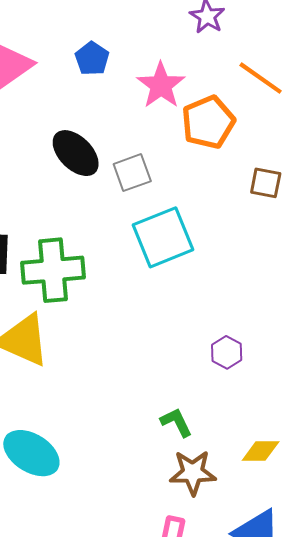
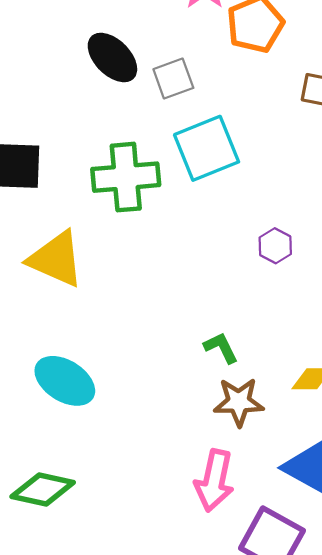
green cross: (53, 270) -> (126, 177), moved
purple hexagon: (227, 352) -> (275, 246), moved

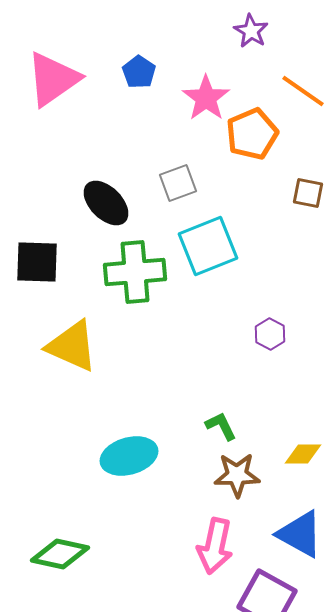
black ellipse: (112, 57) -> (106, 203), moved
cyan ellipse: (65, 381) -> (129, 456), moved, turned -48

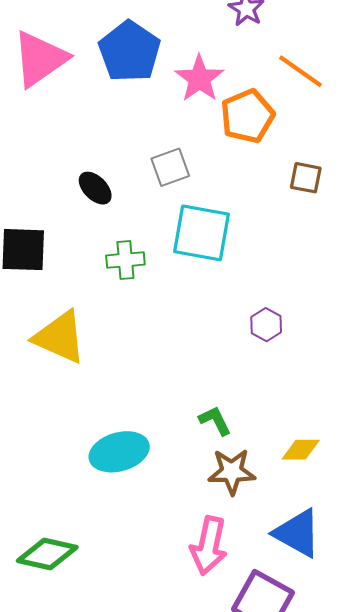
blue pentagon: (139, 72) -> (130, 51), size x1.8
black ellipse: (106, 203) -> (95, 188), size x0.7
cyan square: (208, 246) -> (201, 233), turned 32
green cross: (135, 272) -> (125, 260), size x0.6

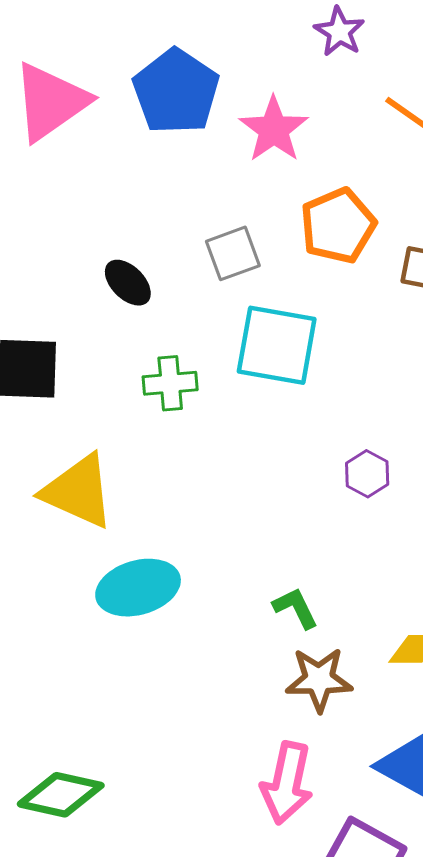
orange pentagon: (247, 116) -> (338, 226), moved
cyan ellipse: (119, 452) -> (138, 588), moved

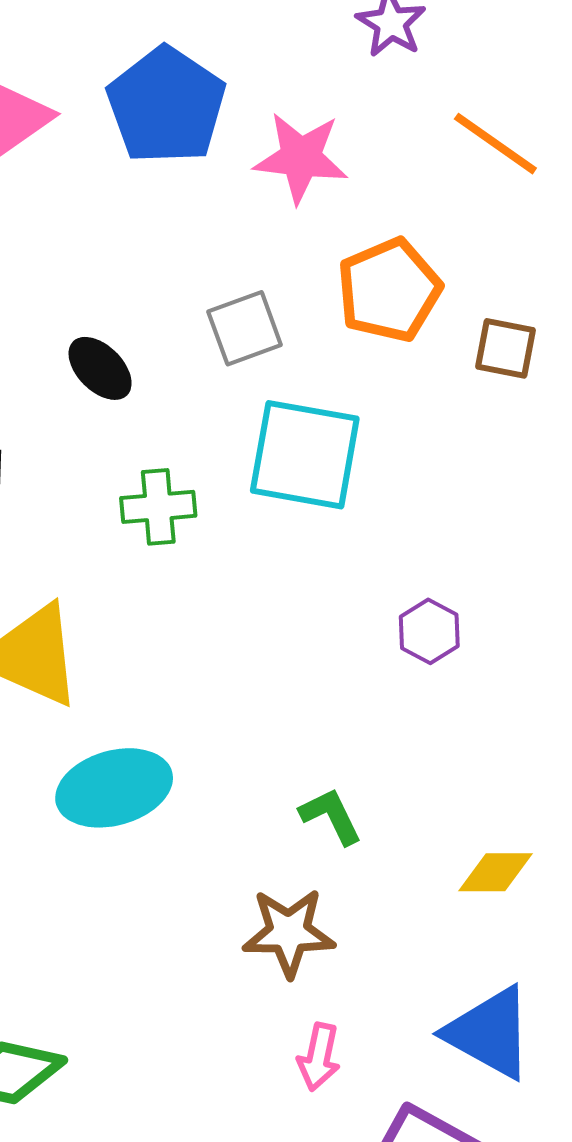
pink star: (274, 129) -> (301, 158), turned -30
brown star: (319, 679) -> (289, 932), moved
pink arrow: (287, 783) -> (319, 1057), size x0.6

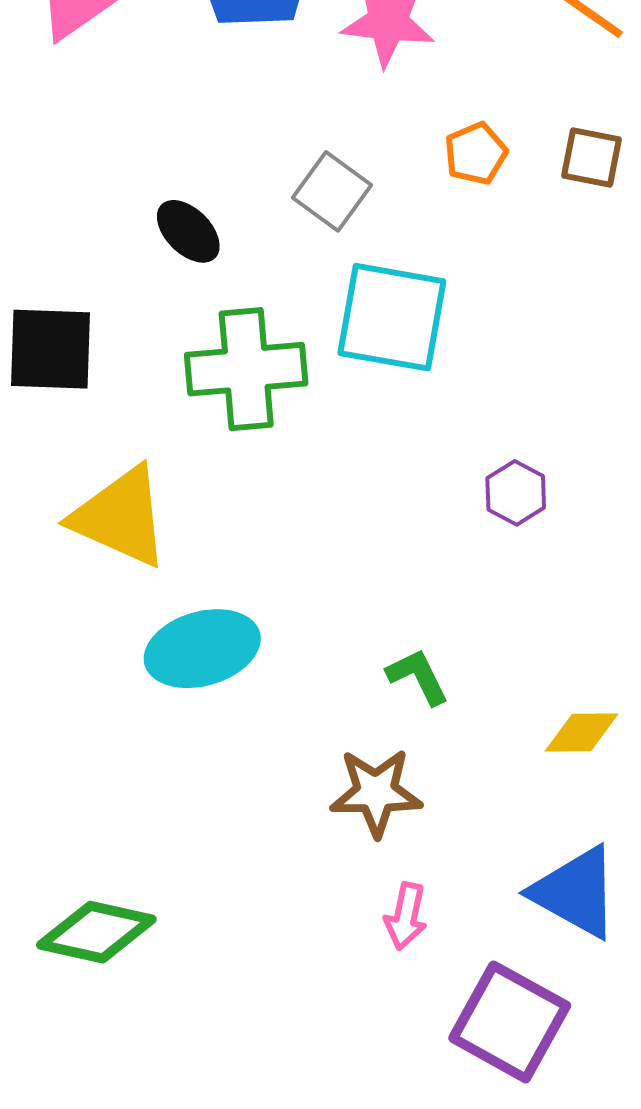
orange pentagon: (389, 290) -> (476, 153), size x0.6
gray square: (245, 328) -> (332, 191), turned -34
brown square: (506, 348) -> (592, 157), moved
green cross: (158, 507) -> (246, 369), size x1.6

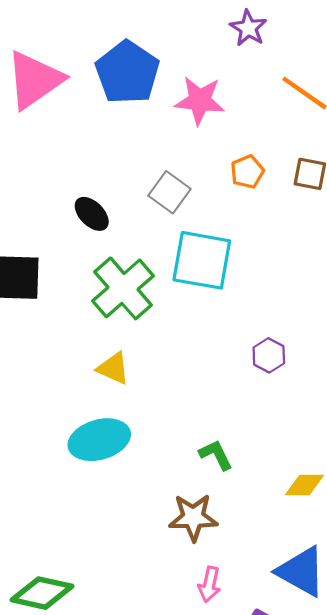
green cross: (246, 369) -> (123, 288), turned -36
yellow triangle: (120, 517) -> (113, 368), moved, size x0.6

